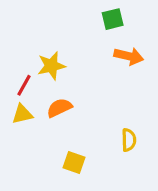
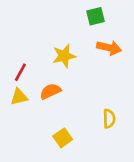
yellow star: (51, 66) -> (64, 56), moved
yellow square: (74, 163) -> (63, 138), turned 36

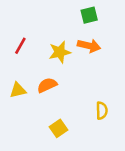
orange arrow: (109, 48) -> (89, 46), moved
red line: (20, 72) -> (20, 46), moved

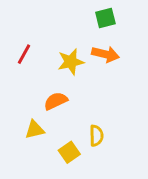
yellow triangle: (18, 90) -> (35, 130), moved
yellow semicircle: (102, 111) -> (96, 136), moved

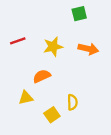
red line: (24, 54) -> (18, 41), turned 42
orange arrow: (105, 54) -> (88, 49), moved

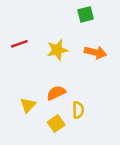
orange semicircle: (42, 76) -> (56, 93), moved
yellow triangle: (26, 98) -> (28, 105), turned -35

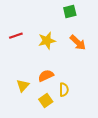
orange arrow: (95, 52) -> (78, 43), turned 30

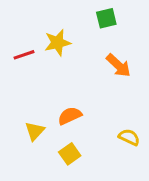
yellow star: (47, 41) -> (58, 43), moved
yellow semicircle: (64, 90) -> (129, 137), moved, turned -64

